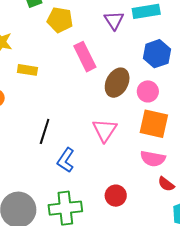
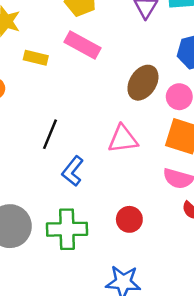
pink rectangle: (85, 57) -> (83, 45), moved, turned -40
pink triangle: (105, 130) -> (123, 139), turned 44

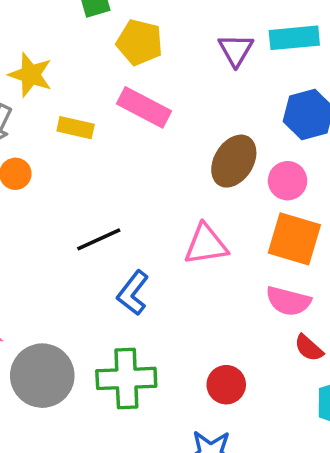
black line: (50, 134) -> (99, 239), turned 44
red circle: (129, 219) -> (226, 385), moved

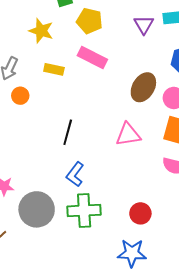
yellow star: (30, 75) -> (41, 31), moved
black line: (99, 239) -> (68, 132), turned -50
blue L-shape: (133, 293) -> (75, 174), moved

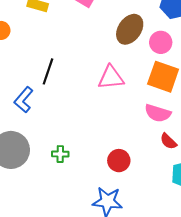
blue L-shape: (75, 174) -> (24, 100), moved
green cross: (84, 211) -> (60, 154), size x0.5

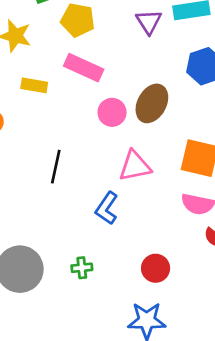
pink circle: (161, 42) -> (112, 112), moved
blue L-shape: (24, 100) -> (107, 208), moved

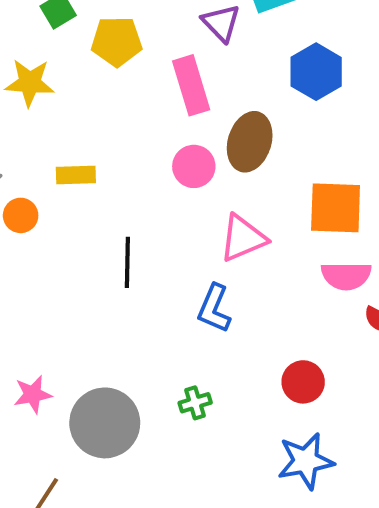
pink rectangle: (84, 68) -> (191, 85), moved, turned 60
yellow rectangle: (34, 85) -> (76, 175), moved

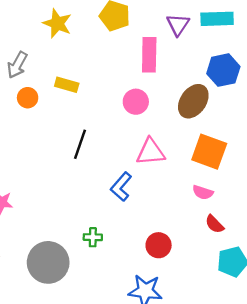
brown ellipse: (250, 142) -> (193, 101), moved
pink semicircle: (346, 276) -> (203, 192), size x0.7
gray circle: (105, 423) -> (48, 262), moved

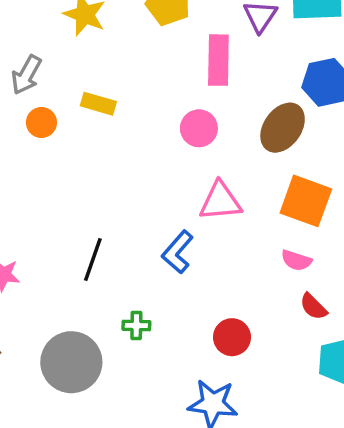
black line: (80, 144) -> (93, 259), moved

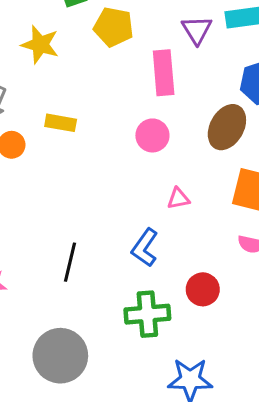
pink triangle: (220, 201) -> (178, 199), size x0.6
green cross: (136, 326) -> (147, 314), moved, size x1.8
red circle: (232, 337) -> (203, 289), moved

